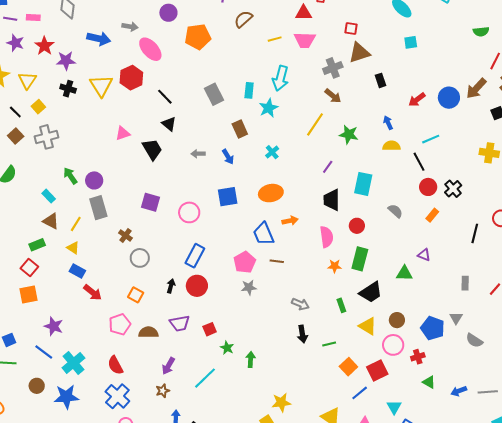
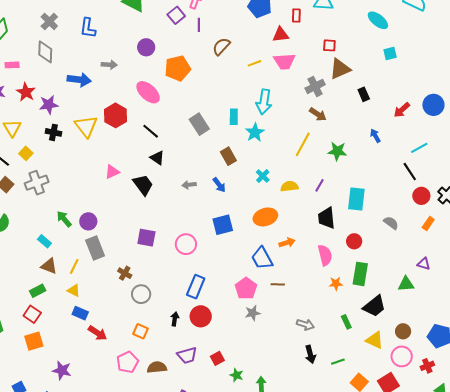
pink ellipse: (150, 49) -> (148, 92), moved
yellow semicircle: (391, 146) -> (289, 186), moved

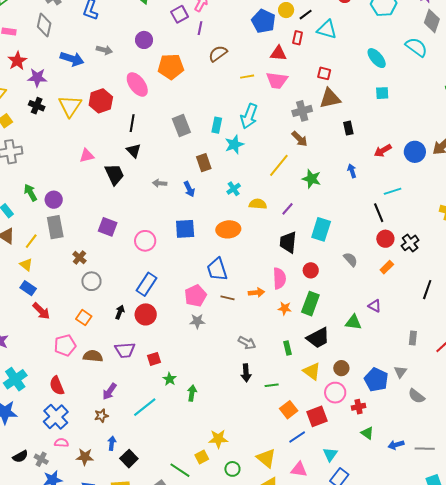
black line: (151, 131) -> (132, 123), turned 48
orange arrow: (287, 243) -> (256, 293), moved

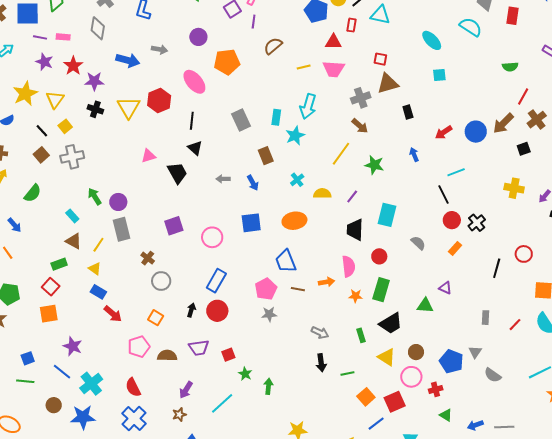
purple square: (108, 227) -> (174, 226), turned -36

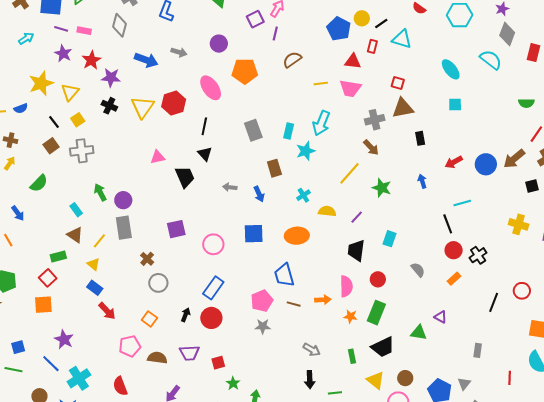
cyan rectangle: (387, 215) -> (390, 239), size x0.7
red line: (515, 325) -> (510, 378), moved, turned -48

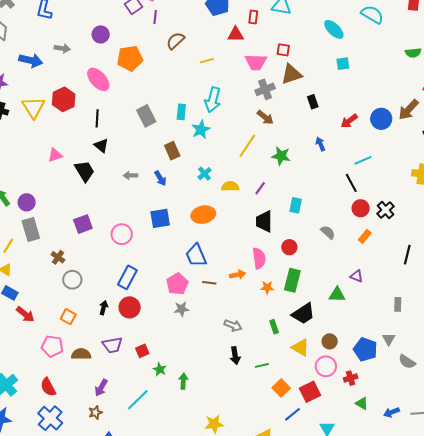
pink trapezoid: (350, 88) -> (256, 62), moved
pink pentagon: (130, 346) -> (52, 346), turned 30

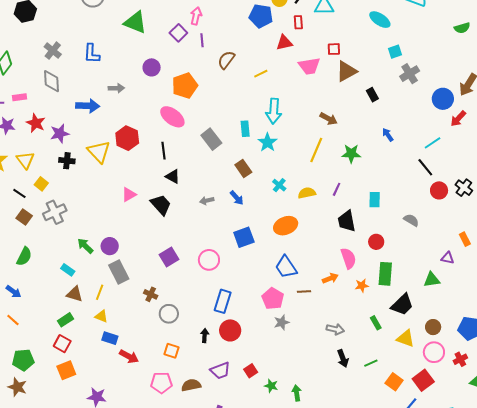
pink ellipse: (98, 79) -> (172, 117), moved
gray cross: (265, 89) -> (410, 74), moved
red arrow: (349, 121) -> (458, 119), moved
orange rectangle: (365, 236) -> (465, 239), moved, turned -56

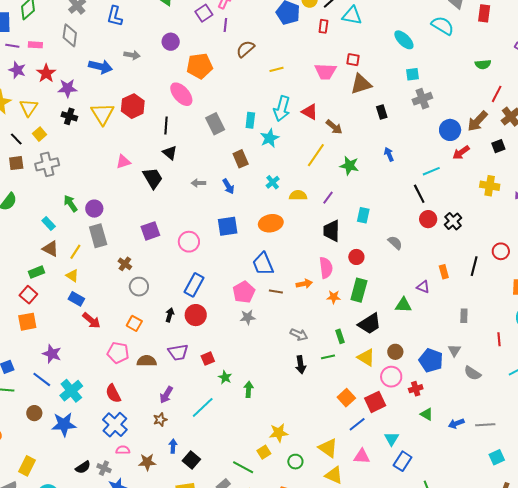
red triangle: (284, 43) -> (310, 112), moved, turned 30
brown square: (24, 217) -> (16, 163), turned 35
green line: (371, 363) -> (328, 357), moved

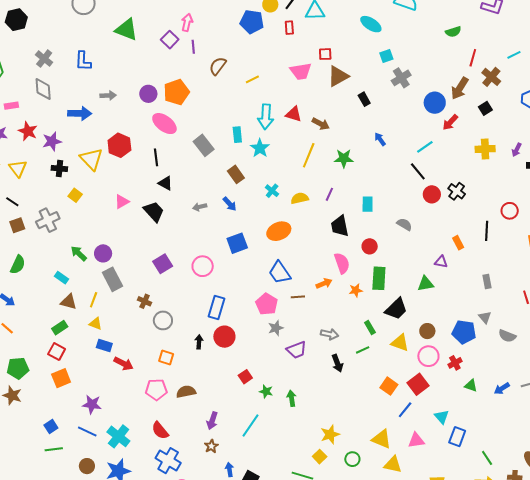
purple circle: (171, 42) -> (148, 94), moved
yellow square: (39, 134) -> (75, 195), moved
purple trapezoid: (178, 352) -> (297, 350), moved

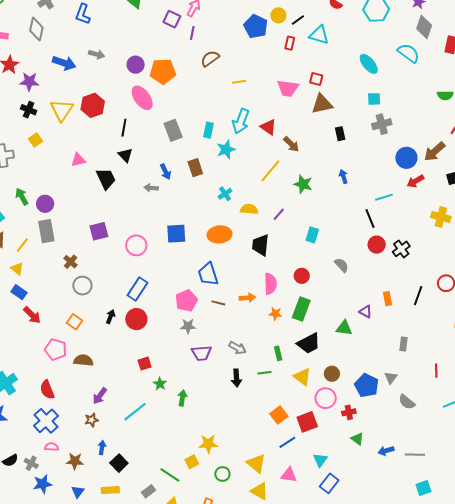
purple square: (170, 40) -> (172, 19), turned -36
blue arrow: (230, 204) -> (165, 172), moved
black trapezoid: (340, 226) -> (260, 245), moved

